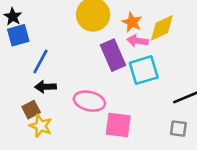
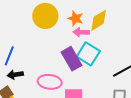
purple rectangle: (113, 55) -> (72, 59), moved
cyan square: (144, 70) -> (88, 54), turned -35

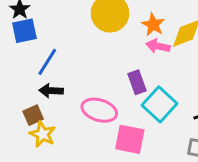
cyan square: (88, 54) -> (160, 104), moved
purple rectangle: (72, 59) -> (137, 82), size x0.7

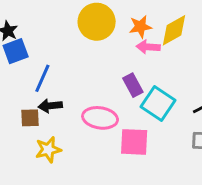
orange star: (153, 25) -> (140, 27), turned -30
brown square: (33, 115) -> (30, 118), moved, turned 30
yellow star: (43, 134) -> (48, 150), turned -30

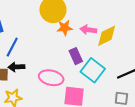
orange star: (140, 27) -> (65, 28), moved
yellow diamond: (174, 30) -> (107, 36), moved

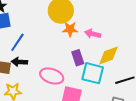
yellow diamond: (107, 36) -> (108, 55), moved
cyan square: (93, 70) -> (93, 73), turned -30

